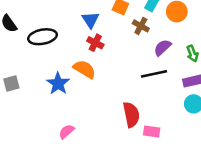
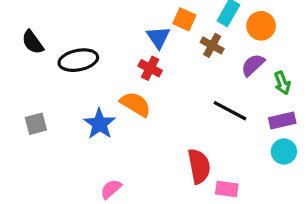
blue triangle: (90, 20) -> (158, 37), moved
purple semicircle: (162, 48) -> (253, 65), moved
black line: (154, 74) -> (230, 111), turned 40

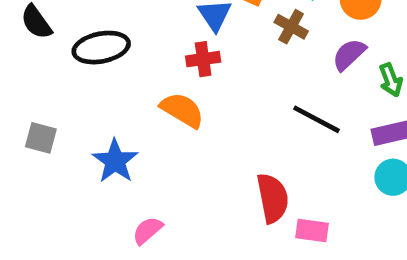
red cross: (150, 68) -> (203, 59), turned -35
gray square: (36, 124) -> (41, 138), turned 30
blue star: (100, 124) -> (115, 161), moved

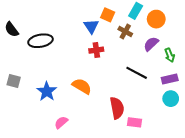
red cross: (203, 59) -> (96, 50), moved
orange semicircle: (182, 110) -> (82, 86), moved

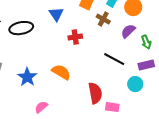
blue triangle: (91, 26) -> (56, 14), moved
cyan circle: (171, 99) -> (135, 84), moved

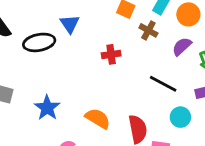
blue triangle: (56, 14) -> (70, 24), moved
orange semicircle: (61, 72) -> (98, 118), moved
cyan circle: (135, 84) -> (180, 117), moved

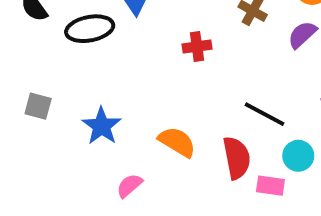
black line: (163, 84) -> (264, 114), moved
cyan circle: (180, 117) -> (298, 156), moved

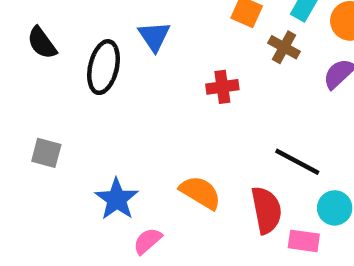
black ellipse: (90, 29) -> (104, 67), turned -66
blue star: (102, 126) -> (117, 199), moved

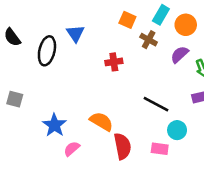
red semicircle: (266, 210) -> (123, 146), moved

